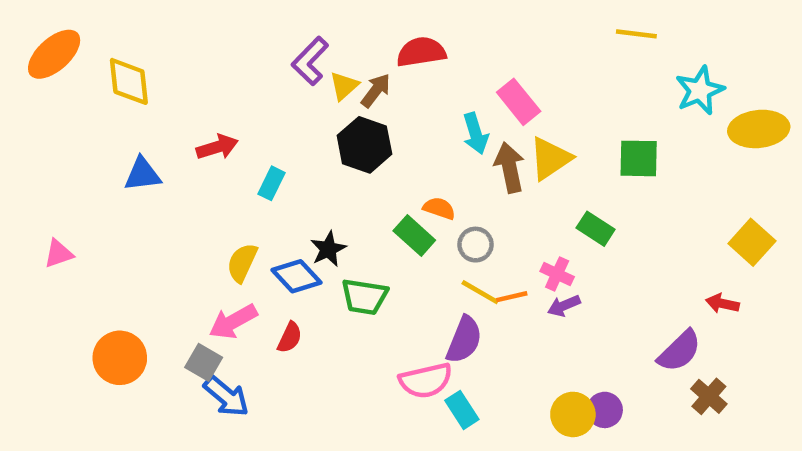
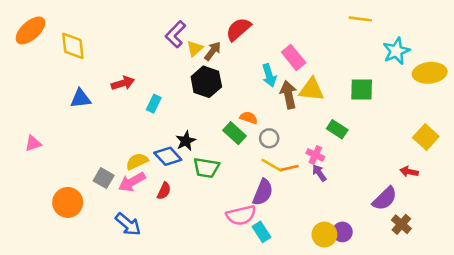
red semicircle: (421, 52) -> (238, 29), turned -32
yellow triangle: (550, 158) -> (312, 90), turned 40
yellow semicircle: (242, 263) -> (137, 161), moved, turned 40
purple arrow: (564, 306) -> (319, 173), turned 78
gray square: (204, 362) -> (104, 178), moved

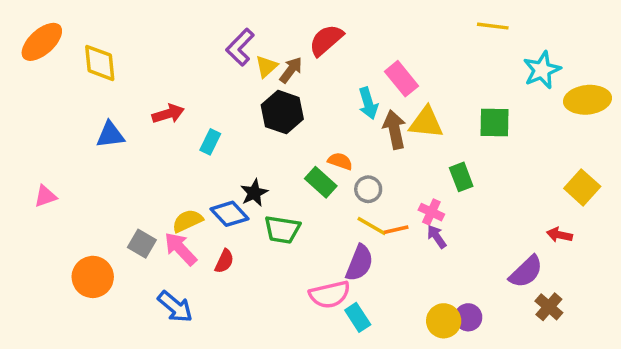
green rectangle: (337, 129) -> (461, 177), turned 36
pink arrow: (132, 182) -> (180, 249), turned 76

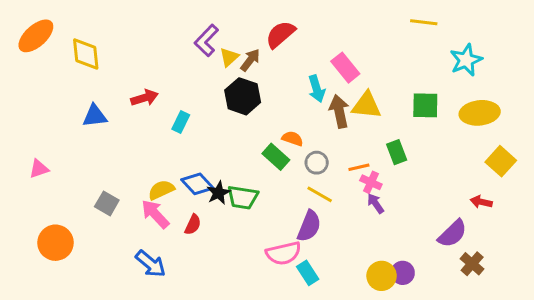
yellow ellipse: (588, 100) -> (480, 113), moved
black star: (254, 193) -> (219, 193), moved
orange line: (396, 230) -> (359, 167), moved
gray square: (142, 244) -> (107, 203), moved
orange circle: (93, 277) -> (56, 243), moved

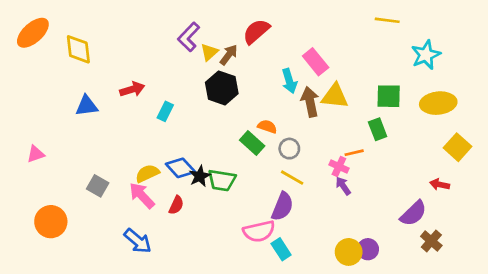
green rectangle: (397, 152) -> (378, 129), moved
orange line: (359, 167) -> (354, 153), moved

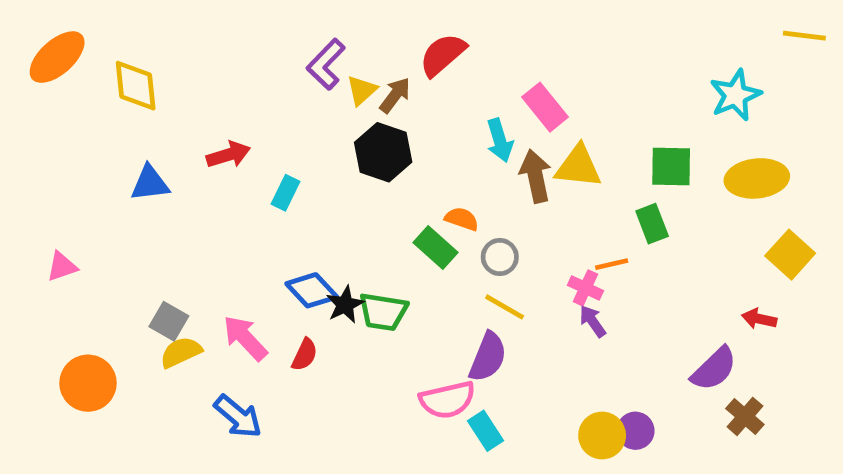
yellow line: (387, 20) -> (804, 36), moved
yellow semicircle: (147, 173) -> (181, 352), moved

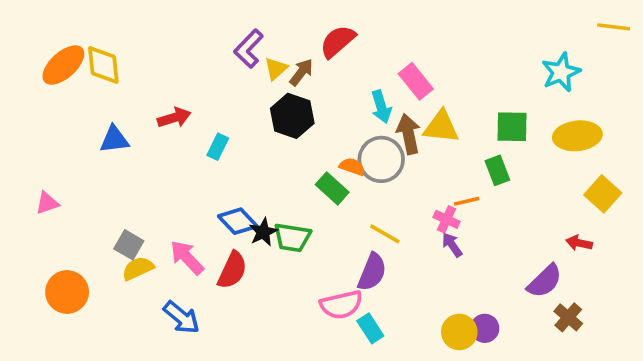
orange ellipse: (57, 57) -> (63, 65), moved
gray circle: (500, 257) -> (381, 159), moved, size x1.6
red semicircle: (305, 355) -> (232, 270), size x1.5

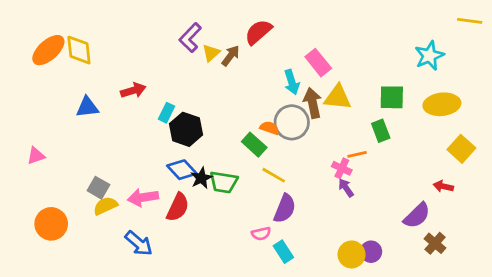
black hexagon: (292, 116) -> (186, 129), moved
yellow line: (385, 234) -> (274, 175), moved
pink arrow: (187, 257) -> (143, 197), turned -56
pink semicircle: (341, 305) -> (261, 234), size x0.6

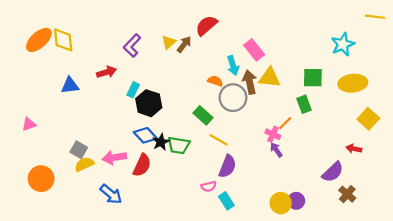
purple L-shape: (190, 38) -> (132, 45), moved
orange semicircle: (269, 128) -> (215, 81), moved
orange line: (357, 154) -> (285, 123), turned -32

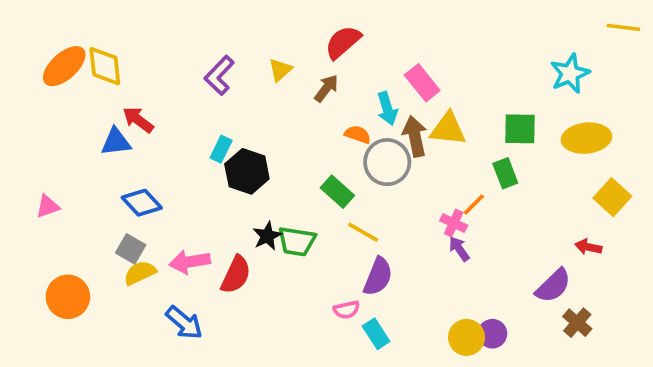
brown arrow: (184, 44) -> (326, 88), moved
red arrow: (107, 72) -> (138, 120), moved, turned -126
blue diamond: (145, 135) -> (142, 203), moved

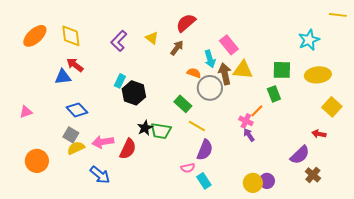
yellow diamond: (105, 66) -> (71, 36), moved
yellow triangle: (280, 70) -> (152, 38), turned -40

